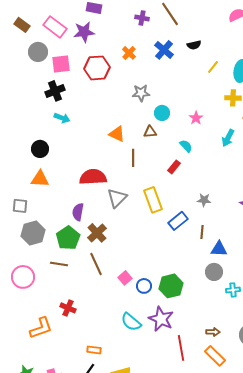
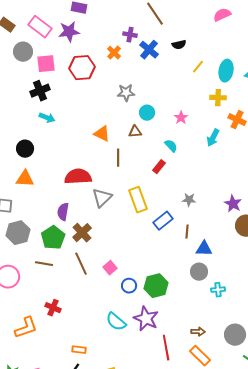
purple cross: (142, 18) -> (130, 35), moved
pink square: (125, 278) -> (110, 268), moved

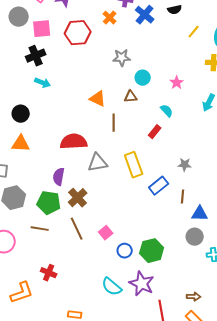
gray triangle: (102, 198) -> (98, 163), turned 35
green pentagon: (53, 238) -> (49, 203), turned -30

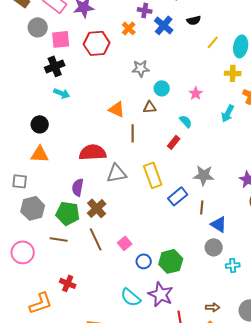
gray star: (185, 165) -> (204, 175), size x1.5
blue triangle: (200, 214) -> (219, 224), turned 30

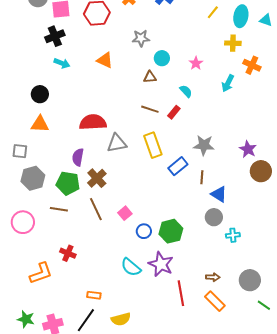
orange triangle: (117, 109) -> (105, 60), moved
brown line: (133, 133) -> (150, 109), moved, turned -72

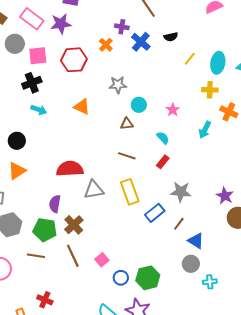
red rectangle: (174, 112) -> (163, 162), moved
orange triangle: (40, 124) -> (17, 171), turned -36
brown line: (202, 177) -> (179, 224), turned 32

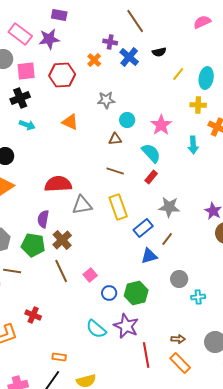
pink star: (173, 110) -> (161, 125), size x1.5
cyan arrow: (205, 130) -> (193, 145), turned -30
cyan semicircle: (163, 138) -> (151, 153), size x1.5
blue triangle: (196, 241) -> (149, 256), moved, turned -48
brown line: (36, 256) -> (12, 271), moved

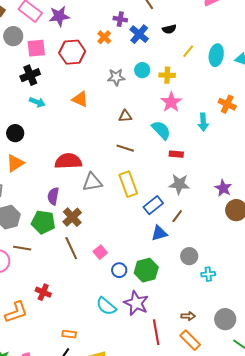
yellow cross: (198, 105) -> (167, 75), moved
cyan circle: (127, 120) -> (142, 70), moved
red rectangle: (151, 177) -> (176, 154), moved, turned 56

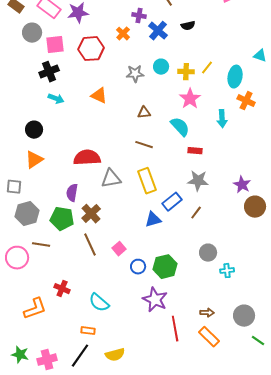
yellow line: (188, 51) -> (207, 68), moved
cyan ellipse: (216, 55) -> (235, 77), moved
blue triangle: (159, 233) -> (153, 220), moved
cyan semicircle: (106, 306) -> (99, 303), moved

